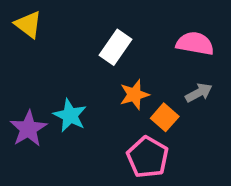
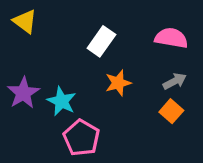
orange square: (165, 117) -> (171, 111), moved
purple star: (28, 129) -> (23, 93), moved
pink pentagon: (148, 157) -> (81, 138), moved

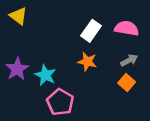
white rectangle: (101, 41) -> (91, 31), moved
orange star: (118, 83) -> (87, 62), turned 30

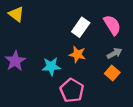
pink semicircle: (127, 28) -> (112, 25), turned 48
cyan star: (45, 75) -> (51, 66), moved, turned -30
pink pentagon: (60, 102) -> (72, 90), moved

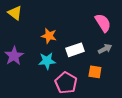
white rectangle: (81, 27) -> (75, 50), moved, turned 36
orange star: (77, 54) -> (49, 36), moved
orange square: (112, 73) -> (95, 72), moved, turned -32

